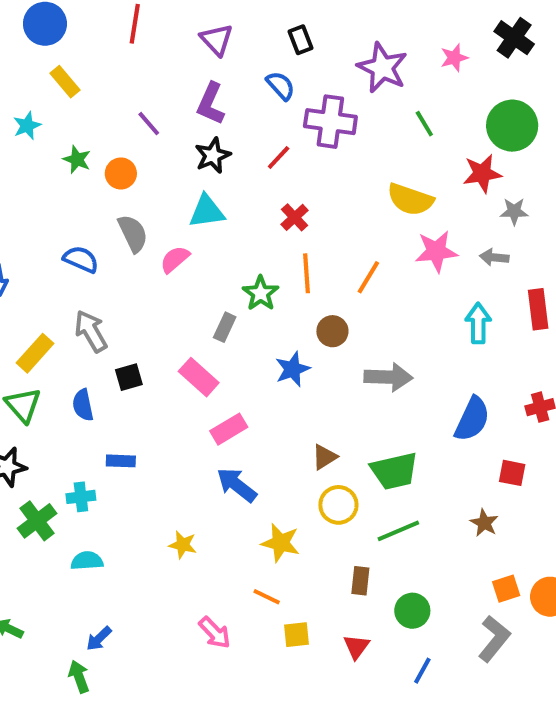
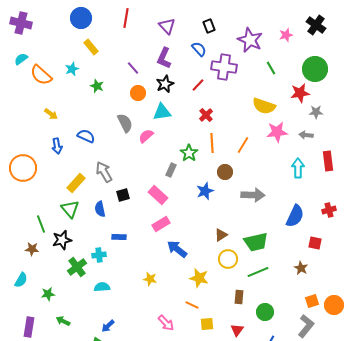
orange circle: (121, 173) -> (138, 93), moved
blue semicircle: (81, 259) -> (86, 136), moved
pink rectangle: (229, 429) -> (161, 224), moved

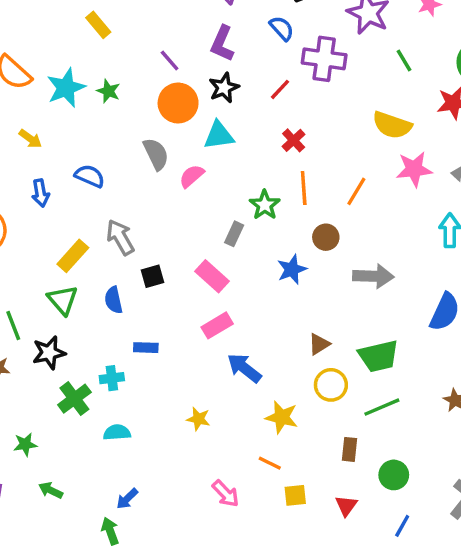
cyan star: (72, 69) -> (66, 88), moved, size x1.6
orange circle: (138, 93) -> (178, 103), size x1.5

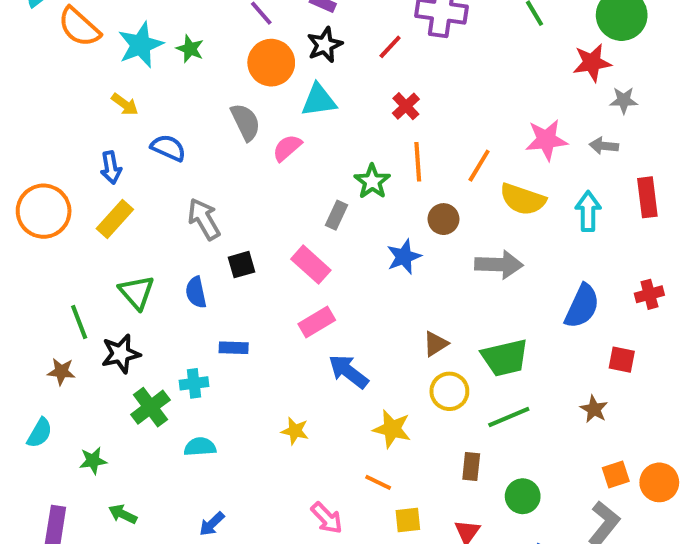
yellow semicircle: (392, 125) -> (523, 199), moved
yellow arrow: (30, 139) -> (125, 104), moved
yellow rectangle: (73, 256) -> (115, 219), moved

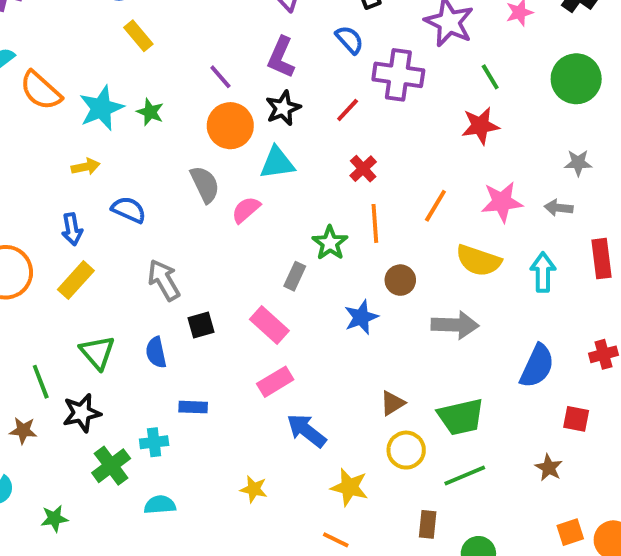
red star: (592, 63) -> (480, 126), moved
yellow arrow: (125, 104) -> (86, 167), turned -48
orange line: (479, 166) -> (435, 206), moved

